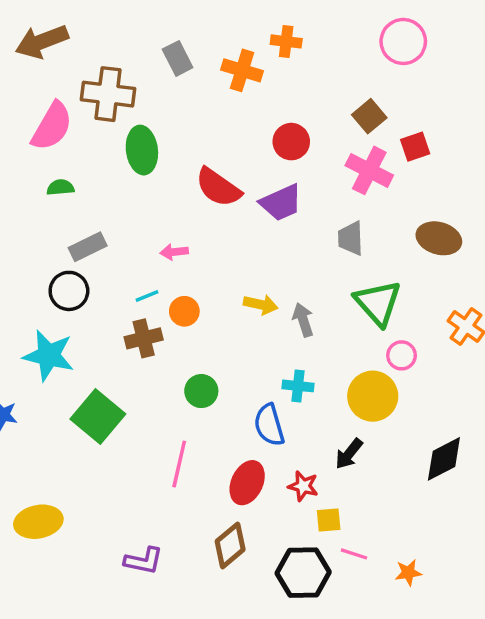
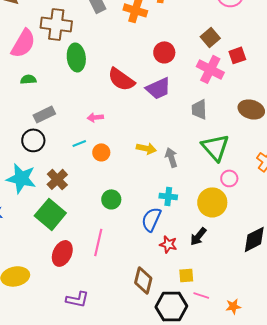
brown cross: (144, 338) -> (57, 179), moved, turned -30
blue semicircle: (269, 425) -> (151, 219), turned 40
red ellipse: (247, 483) -> (62, 253), moved
red star: (303, 486) -> (168, 244), moved
brown diamond: (230, 545) -> (143, 280), moved, turned -36

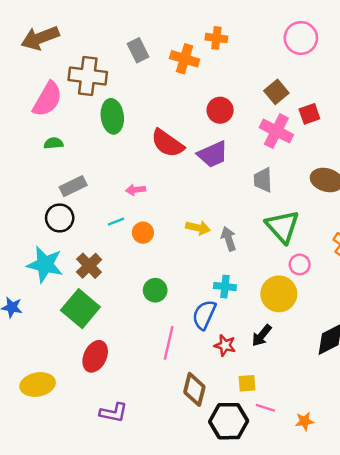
pink line: (98, 242) -> (169, 343), moved

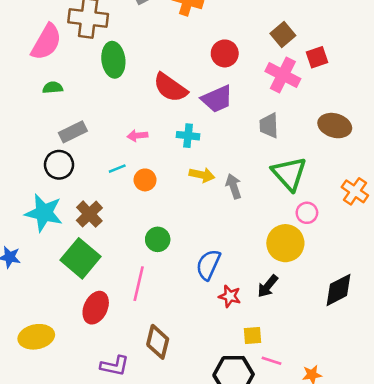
cyan cross: (225, 287) -> (188, 136), moved
pink line: (169, 343) -> (139, 284), moved
brown diamond: (194, 389) -> (158, 342), moved

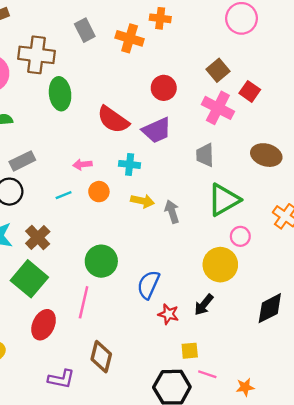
red square: (317, 57) -> (250, 91), turned -36
green triangle: (289, 174) -> (224, 200), turned 42
orange circle: (145, 180) -> (99, 192), moved
green circle: (158, 239) -> (101, 261), size x1.4

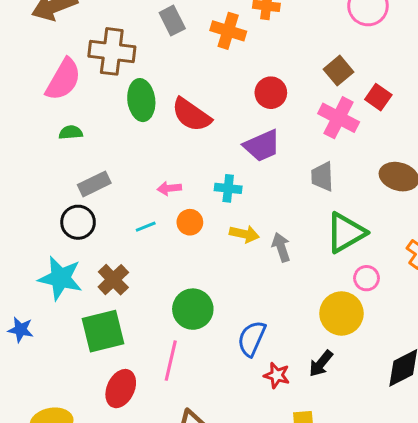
red semicircle: (113, 120) -> (191, 115), moved
green square: (29, 279) -> (103, 331), turned 36

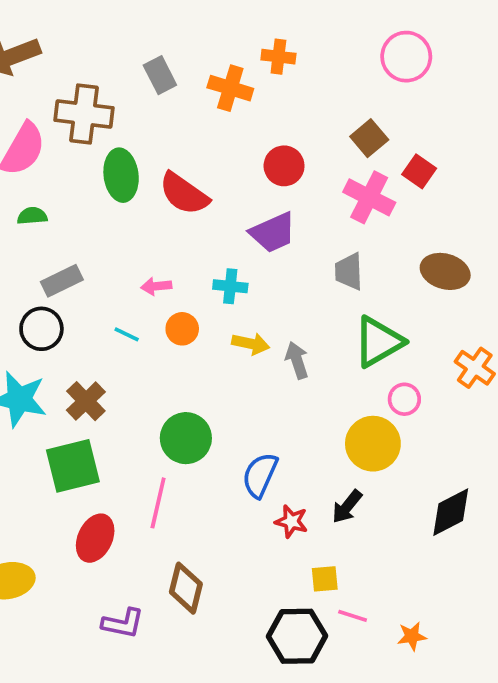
cyan line: (146, 227) -> (127, 334), turned 48

